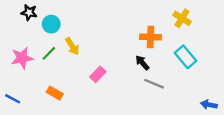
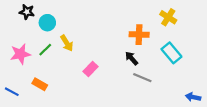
orange rectangle: (55, 93) -> (40, 84), moved

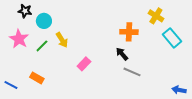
cyan rectangle: (171, 53) -> (172, 38), moved
pink star: (20, 54) -> (19, 39), moved, turned -30

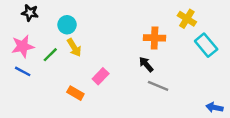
cyan circle: (44, 21) -> (67, 25), moved
pink star: (19, 39) -> (23, 46), turned 30
orange rectangle: (37, 78) -> (75, 93), moved
blue line: (11, 85) -> (23, 71), moved

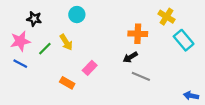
black star: (30, 13) -> (34, 19), moved
cyan circle: (67, 25) -> (77, 15), moved
black arrow: (146, 64) -> (130, 57), turned -80

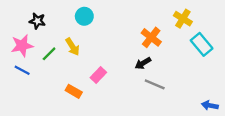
orange cross: (138, 34) -> (151, 37), turned 36

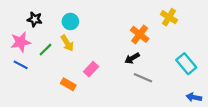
cyan circle: (84, 16) -> (70, 21), moved
cyan rectangle: (202, 44) -> (186, 64), moved

